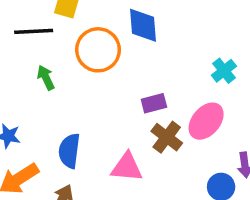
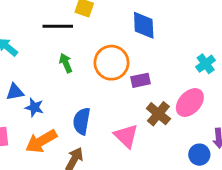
orange circle: (98, 50) -> (111, 63), moved
purple rectangle: (154, 103) -> (140, 80), moved
pink triangle: (127, 167) -> (126, 136), turned 36

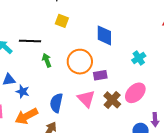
black line: (58, 26) -> (30, 41), moved
cyan cross: (206, 64) -> (139, 58), moved
pink triangle: (126, 136) -> (86, 99), moved

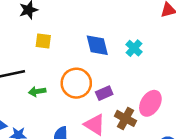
cyan cross: (139, 58) -> (134, 48), moved
green arrow: (47, 60) -> (37, 91), turned -64

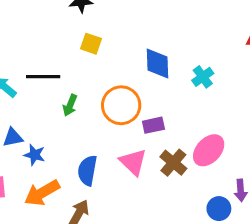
green arrow: (37, 91) -> (70, 105), turned -70

